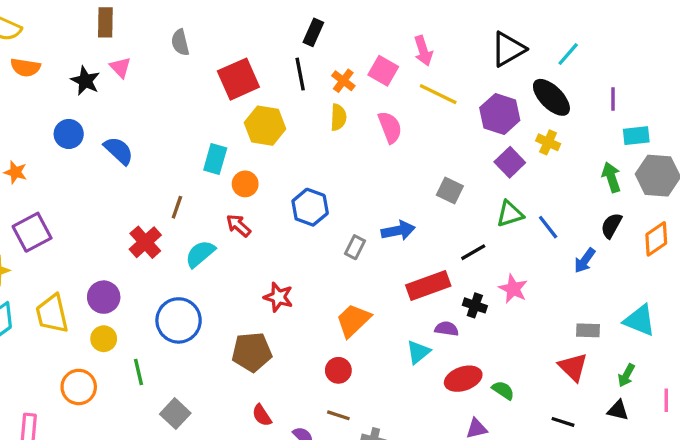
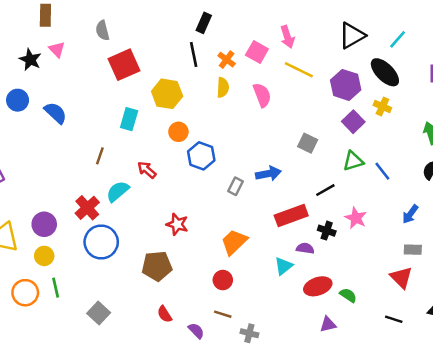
red square: (238, 79) -> (124, 65), moved
orange circle: (245, 184) -> (178, 132), moved
red cross: (145, 242) -> (87, 208), moved
blue arrow: (585, 260) -> (410, 214), moved
green line: (139, 372) -> (56, 288), moved

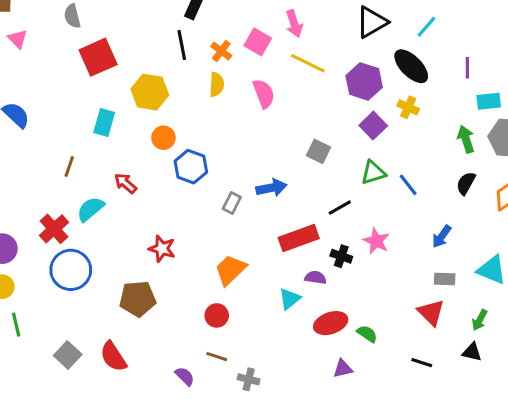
red semicircle: (165, 314) -> (113, 357), moved, size x1.5

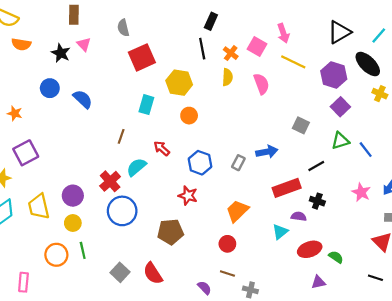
yellow cross: (408, 107) -> (380, 94), moved
blue hexagon: (191, 167) -> (200, 163), moved
pink star: (376, 241) -> (361, 192), moved

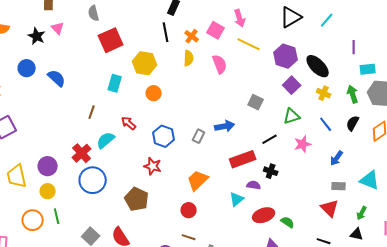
black ellipse: (368, 64) -> (318, 66), moved
yellow cross: (380, 94) -> (324, 93), moved
blue line: (366, 150) -> (326, 124), moved
pink star: (361, 192) -> (303, 144), moved, turned 30
brown pentagon: (170, 232) -> (137, 199), turned 30

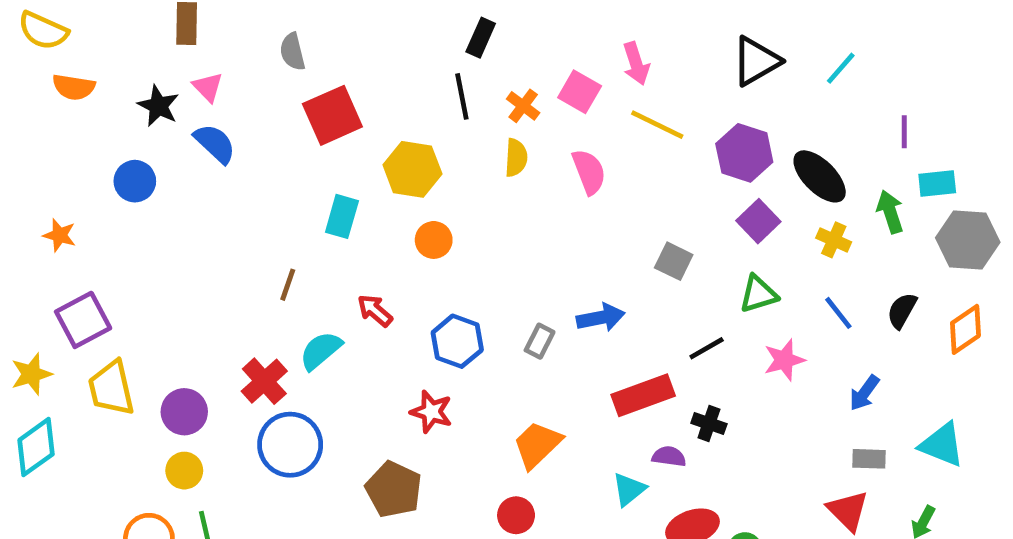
blue semicircle: (57, 78) -> (215, 143), moved
green arrow: (353, 94) -> (890, 212), moved
yellow trapezoid: (17, 176) -> (111, 388), moved

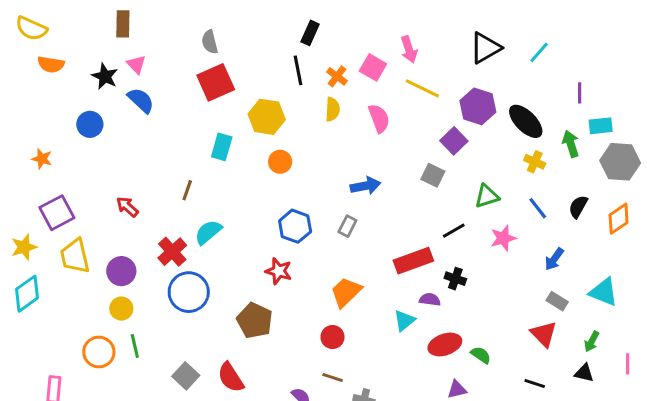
gray semicircle: (292, 52) -> (210, 42), moved
purple square: (758, 221) -> (454, 141), moved
red arrow: (375, 311) -> (127, 207), moved
blue arrow: (601, 318) -> (365, 186), moved
gray rectangle: (869, 459) -> (557, 301), turned 30

